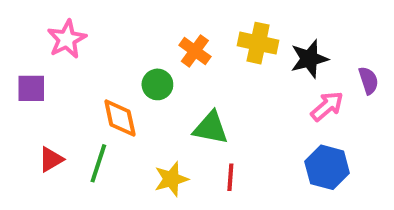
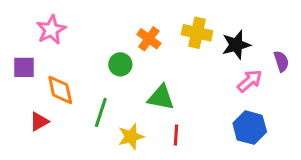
orange diamond: (120, 118) -> (60, 90), moved
green line: (98, 163) -> (101, 112), moved

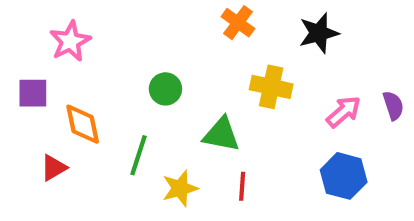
yellow cross: (197, 33) -> (271, 87), moved
orange cross: (149, 39) -> (238, 23), moved
black star: (236, 45) -> (319, 33), moved
purple semicircle: (281, 61) -> (393, 106), moved

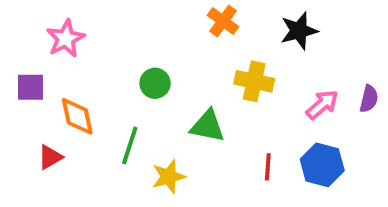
purple semicircle: (393, 106) -> (369, 99), turned 32
red line: (242, 186) -> (268, 167), moved

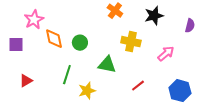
purple semicircle: (369, 99) -> (190, 26), moved
orange diamond: (77, 116) -> (54, 39), moved
blue hexagon: (322, 165) -> (180, 91), moved
red line: (268, 167) -> (138, 86), turned 48

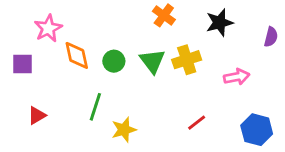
yellow cross: (131, 42) -> (187, 60), turned -30
pink arrow: (166, 54) -> (237, 77), turned 30
green triangle: (107, 65) -> (152, 61), moved, turned 42

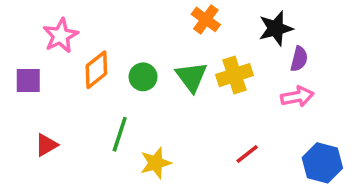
purple semicircle: (271, 37) -> (299, 59), moved
orange diamond: (77, 55) -> (96, 70), turned 64

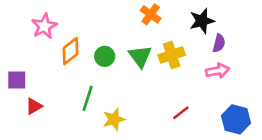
purple square: (28, 80) -> (17, 80), moved

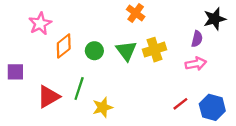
black star: (202, 21) -> (215, 19), moved
red triangle: (34, 106) -> (48, 97), moved, size x1.5
red line: (181, 113) -> (180, 104), moved

